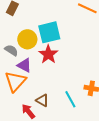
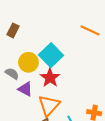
cyan square: (49, 32) -> (51, 55), turned -30
orange triangle: (15, 81) -> (49, 105), moved

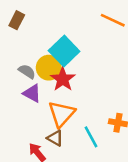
yellow circle: (28, 62) -> (49, 68), moved
gray semicircle: (12, 74) -> (27, 71), moved

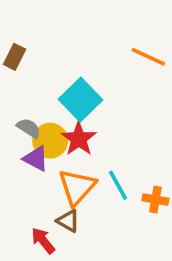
yellow circle: (49, 68) -> (50, 141), moved
cyan line: (91, 137) -> (118, 185), moved

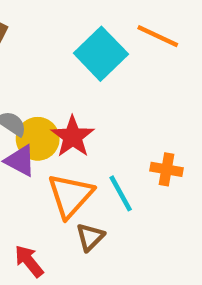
cyan square: (81, 100) -> (101, 54), moved
orange cross: (155, 199) -> (166, 169), moved
brown triangle: (68, 221) -> (90, 237), moved, turned 45

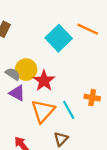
yellow circle: (38, 139) -> (26, 70), moved
brown triangle: (90, 237) -> (61, 139), moved

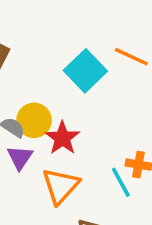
purple triangle: (17, 93) -> (20, 158), turned 36
cyan line: (69, 110) -> (121, 182), moved

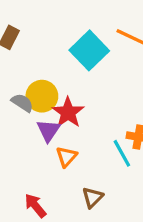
purple triangle: (20, 158) -> (48, 130), moved
orange triangle: (61, 186) -> (66, 157), size x0.6

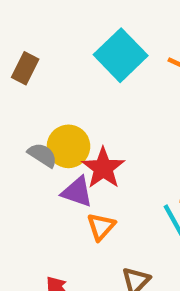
cyan square: (89, 50) -> (121, 55), moved
purple triangle: (48, 130) -> (77, 192), turned -45

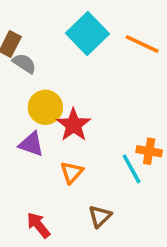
gray semicircle: (42, 155) -> (24, 63), moved
purple triangle: (77, 192) -> (31, 144), moved

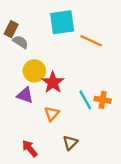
cyan square: (88, 33) -> (62, 22), turned 36
orange line: (142, 44) -> (91, 41), moved
cyan line: (132, 169) -> (85, 100), moved

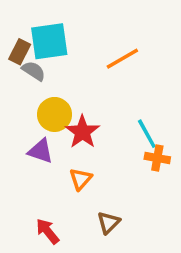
cyan square: (62, 22) -> (49, 41), moved
orange line: (91, 41) -> (122, 59), moved, turned -55
cyan line: (85, 100) -> (147, 134), moved

